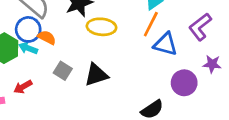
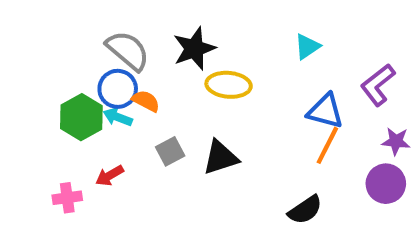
orange line: (151, 24) -> (327, 145), moved
gray square: (63, 71) -> (170, 151), turned 30
purple circle: (184, 83) -> (386, 184), moved

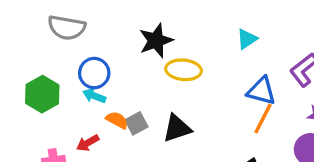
gray semicircle: (128, 51) -> (67, 28), moved, turned 150
orange semicircle: (146, 101) -> (117, 120), moved
green hexagon: (81, 117) -> (42, 94), moved

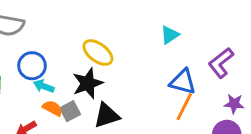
black star: (156, 41) -> (88, 83), moved
yellow ellipse: (184, 70) -> (98, 53), moved, turned 32
cyan arrow: (94, 96) -> (44, 86), moved

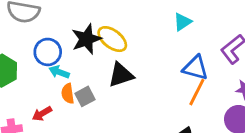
black star: (88, 83) -> (86, 39), moved
orange semicircle: (53, 108) -> (68, 94), turned -126
black triangle: (107, 115) -> (121, 75), moved

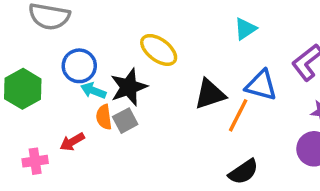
black star: (86, 39) -> (129, 87), moved
black triangle: (121, 75) -> (210, 94), moved
orange line: (197, 92) -> (238, 115), moved

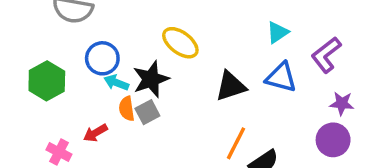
cyan triangle: (245, 29) -> (278, 32), moved
orange line: (238, 115) -> (236, 143), moved
pink cross: (35, 161) -> (59, 152), turned 35

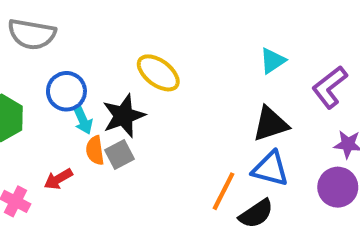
blue triangle: (281, 77) -> (270, 169), moved
cyan arrow: (116, 83) -> (83, 120), turned -135
black triangle: (231, 86) -> (270, 124), moved

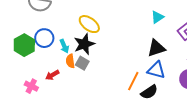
yellow ellipse: (158, 73) -> (89, 24), moved
blue circle: (66, 91) -> (44, 38), moved
gray square: (119, 154) -> (82, 63), turned -32

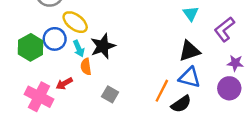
cyan triangle: (157, 17) -> (191, 14), turned -32
yellow ellipse: (89, 24) -> (75, 22), moved
gray square: (82, 63) -> (110, 94), moved
pink cross: (31, 86) -> (39, 97), size x1.6

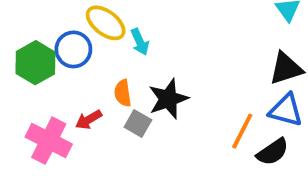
black star: (103, 46) -> (168, 99), moved
cyan arrow: (79, 49) -> (140, 42), moved
gray square: (110, 94) -> (138, 123), moved

